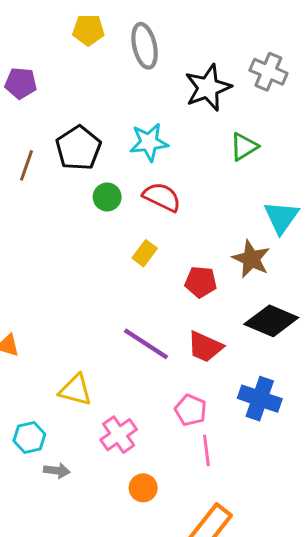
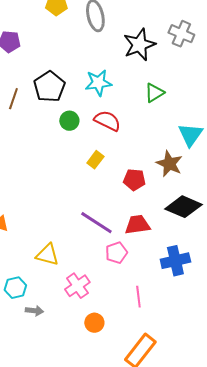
green triangle: (244, 147) -> (154, 93), moved
red trapezoid: (205, 347) -> (137, 225), turned 148
blue cross: (260, 399) -> (175, 261), turned -32
pink pentagon: (191, 410) -> (116, 253), moved, turned 30

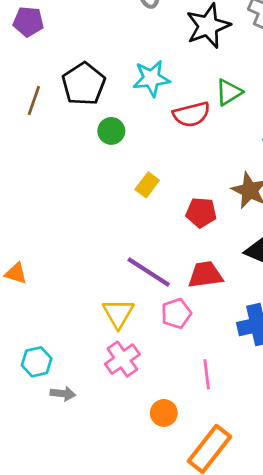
red semicircle: (107, 121) -> (191, 114), moved, turned 140
yellow triangle: (47, 255) -> (118, 313), moved, turned 45
orange circle: (94, 323) -> (164, 413), moved

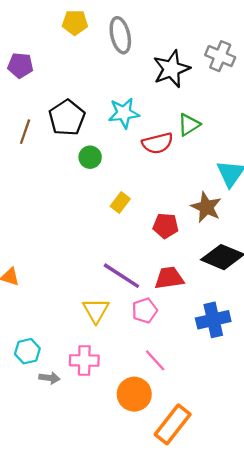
pink cross: (122, 359) -> (84, 360), moved, turned 36
pink line: (207, 374) -> (155, 360), moved, turned -35
orange circle: (164, 413) -> (134, 394), size x1.5

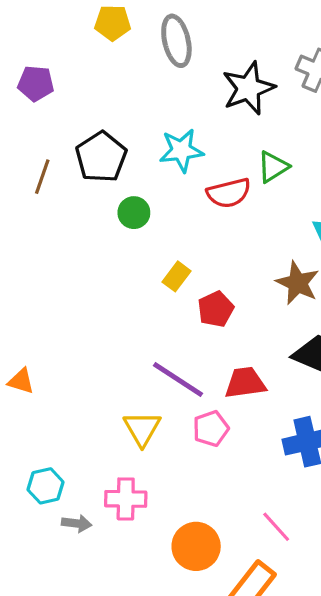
red pentagon: (166, 226) -> (216, 309), moved, turned -30
pink line: (155, 360) -> (276, 527), moved

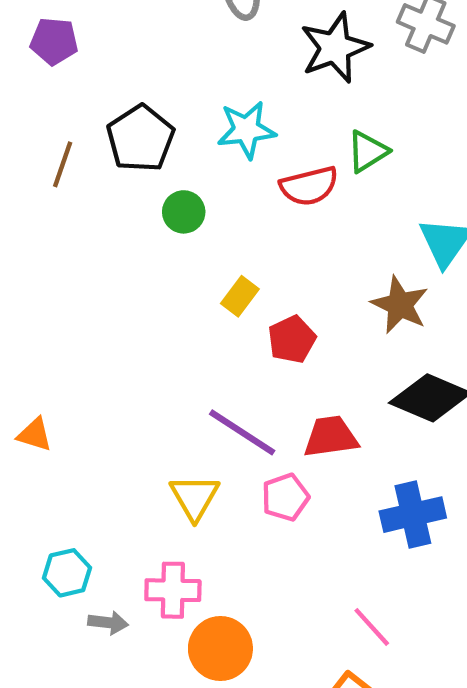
orange circle: (196, 546) -> (220, 649), moved

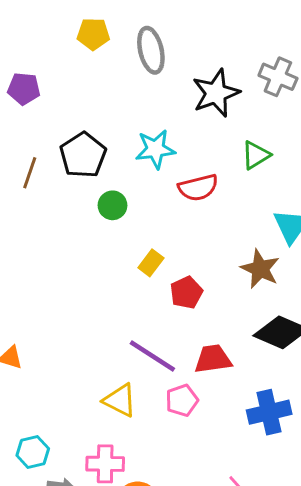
green triangle: (367, 151) -> (256, 155), moved
yellow triangle: (195, 497) -> (120, 400), turned -33

